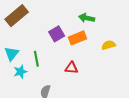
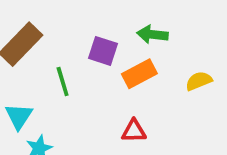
purple square: (57, 34) -> (103, 51), moved, turned -35
green line: (36, 59) -> (63, 81), moved

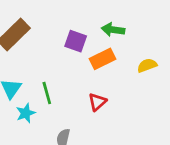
green line: (63, 81) -> (47, 93), moved
red triangle: (134, 131) -> (97, 102), turned -42

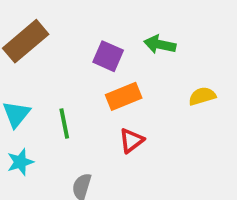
orange rectangle: (103, 59) -> (124, 96), moved
cyan star: (26, 113) -> (20, 162), moved

